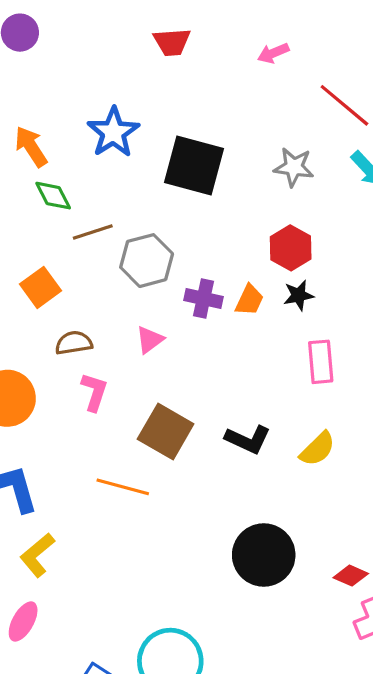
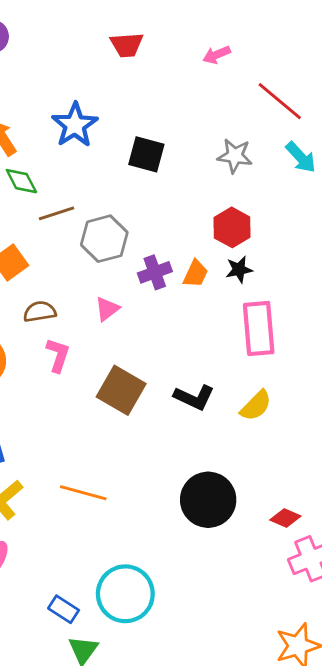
black square: (194, 166) -> (146, 154), size x0.7
purple cross: (204, 299) -> (155, 272), turned -32
pink rectangle: (321, 362) -> (259, 328), size x1.4
orange line: (123, 487) -> (83, 493), moved

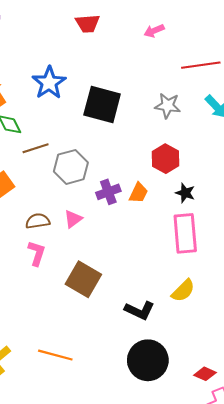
red line: (280, 101) -> (201, 65), turned -48
black square: (146, 154) -> (102, 105), size x1.4
black star: (239, 270) -> (185, 193), moved, turned 30
brown semicircle: (40, 312) -> (38, 221), moved
black L-shape: (194, 397) -> (140, 310), moved

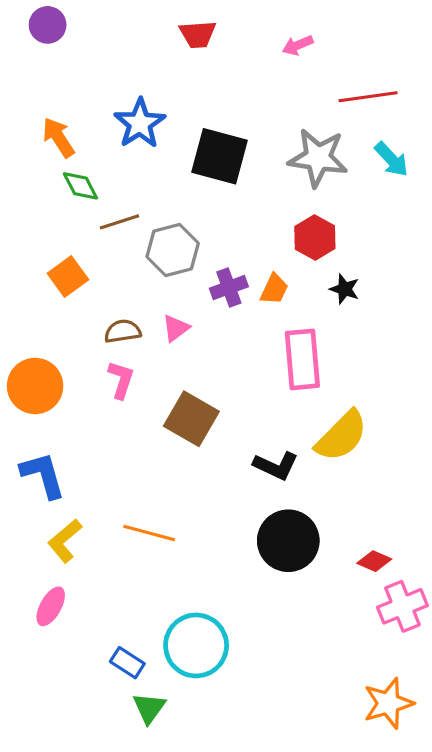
gray star: (168, 106) -> (318, 158), size x1.5
pink rectangle: (185, 233) -> (302, 359), moved
yellow semicircle: (183, 291) -> (341, 436), size x1.5

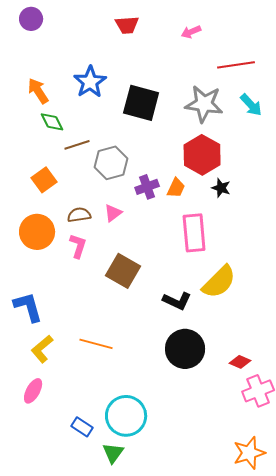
red hexagon: (315, 237) -> (202, 155), size x1.4
orange circle: (35, 386) -> (37, 232), moved
green triangle: (149, 708) -> (113, 453), moved

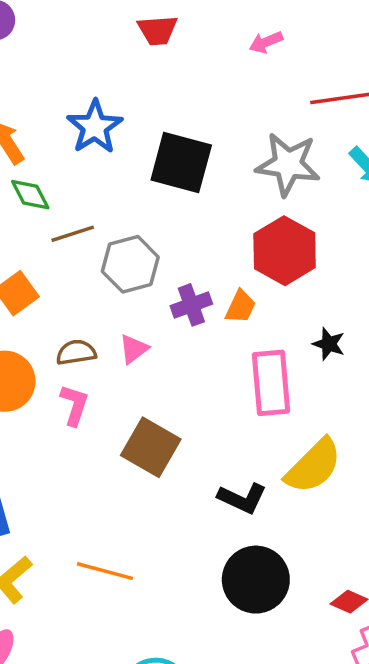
black star: (221, 188) -> (329, 344), moved

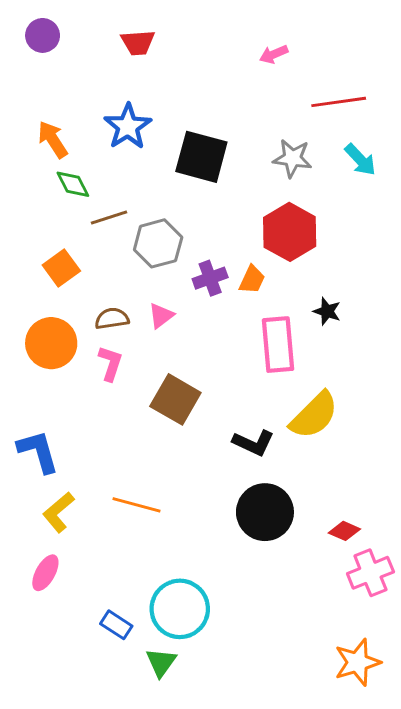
red trapezoid: (157, 30) -> (138, 43), moved
gray star: (288, 164) -> (292, 158), size x0.7

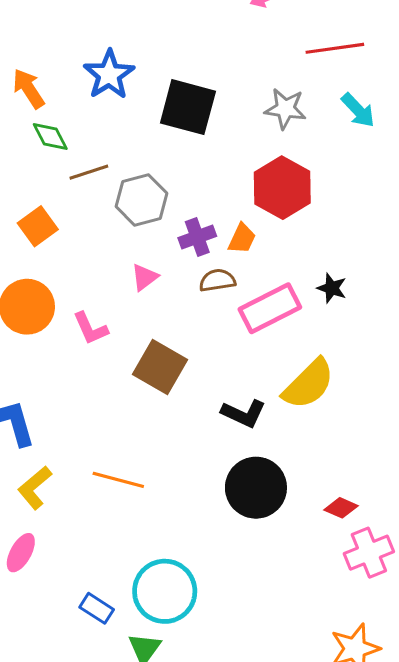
black star: (327, 311) -> (332, 288), moved
brown semicircle: (112, 319) -> (217, 280), moved
pink rectangle: (278, 345) -> (270, 308), turned 68
pink L-shape: (110, 363) -> (90, 328), turned 138

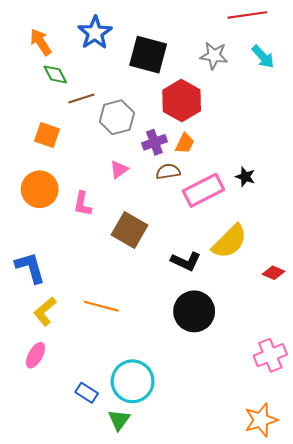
red hexagon: (282, 188) -> (182, 101), moved
orange square: (38, 226) -> (47, 135), turned -35
pink L-shape: (90, 328) -> (82, 204), turned 35
red diamond: (341, 508) -> (273, 273), moved

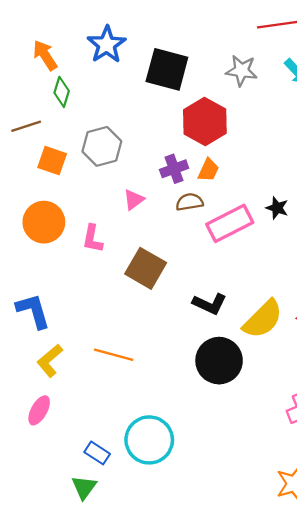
green diamond: (55, 74) -> (62, 92), turned 45
brown line: (81, 98) -> (26, 126), moved
gray hexagon: (117, 117) -> (102, 146), moved
yellow semicircle: (230, 241) -> (263, 319), moved
green triangle: (119, 420) -> (84, 487), moved

